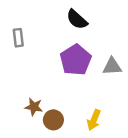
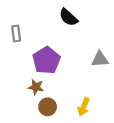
purple pentagon: (76, 60) -> (46, 60), moved
brown star: (34, 107) -> (36, 87), moved

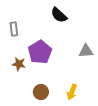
brown star: (36, 87) -> (19, 64), moved

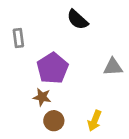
brown star: (19, 64) -> (42, 97), moved

